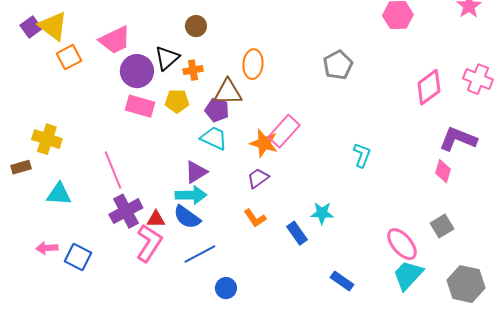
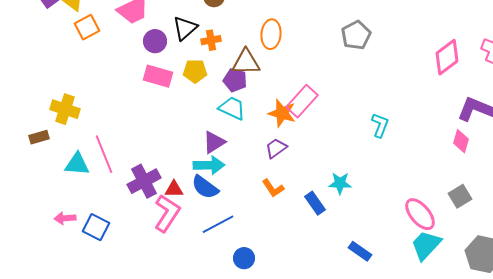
purple circle: (137, 71) -> (155, 41), size x0.7
pink line: (113, 170) -> (104, 154), moved

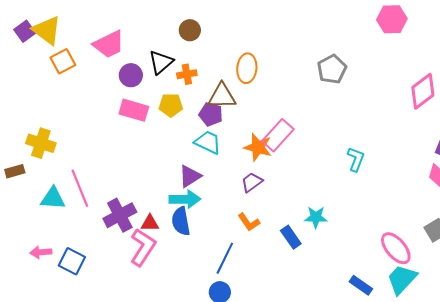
blue semicircle: (205, 187) -> (181, 221), turned 44
blue line: (218, 224) -> (225, 258), moved, turned -36
blue rectangle: (360, 251) -> (361, 285), moved

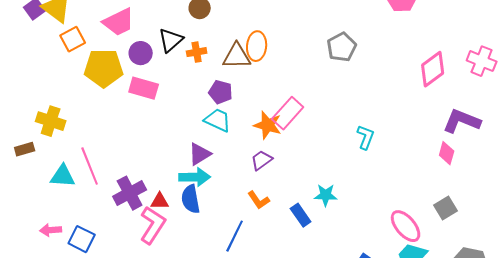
brown triangle: (222, 96) -> (237, 56), moved
yellow pentagon: (171, 105) -> (104, 68), moved, size x1.6

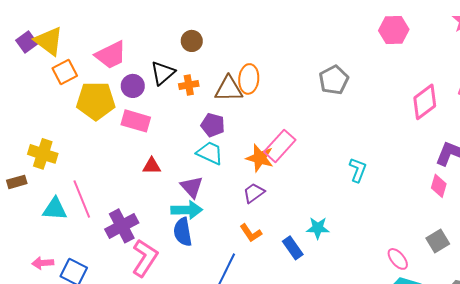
purple triangle: (200, 154) -> (192, 187), turned -40
red triangle: (160, 201) -> (152, 166), moved
pink ellipse: (406, 226) -> (398, 259), size x0.7

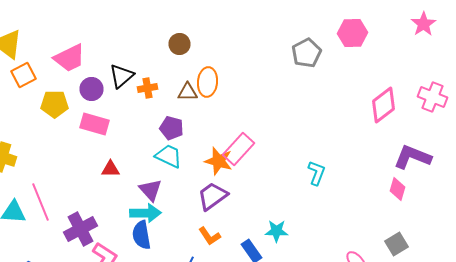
brown circle: (192, 41) -> (180, 44), moved
gray pentagon: (334, 80) -> (306, 53), moved
brown triangle: (229, 89) -> (188, 92), size x0.7
yellow pentagon: (96, 101) -> (54, 104), size x0.7
purple trapezoid: (254, 193) -> (212, 196), size x1.4

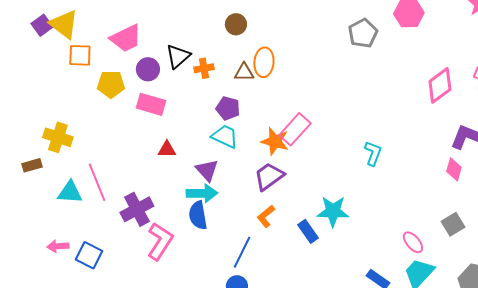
orange square: (24, 75) -> (80, 55), turned 30
cyan star: (276, 231) -> (333, 211), size x1.4
orange L-shape: (210, 236) -> (266, 216), turned 85

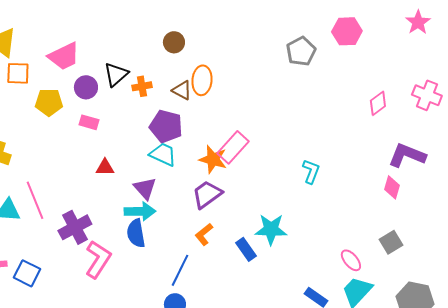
brown triangle: (244, 72) -> (182, 90), turned 30
pink diamond: (440, 85) -> (378, 103), size x0.7
pink rectangle: (151, 104) -> (89, 122), size x0.7
purple pentagon: (228, 108) -> (166, 126), size x1.4

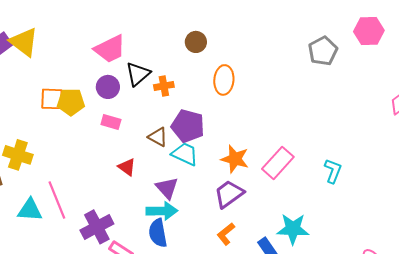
pink trapezoid: (64, 56) -> (110, 49), moved
orange square: (18, 73) -> (52, 99), moved
brown triangle: (182, 90) -> (158, 137), moved
pink rectangle: (233, 147) -> (278, 163), moved
red triangle: (105, 167) -> (127, 167), turned 36

